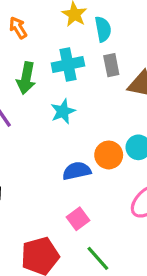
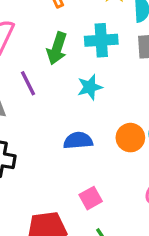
blue semicircle: (77, 171) -> (78, 141), moved

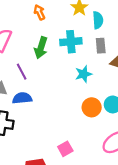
cyan star: (90, 87) -> (83, 74), moved
blue semicircle: (78, 141) -> (22, 98), moved

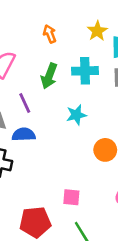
cyan star: (83, 74) -> (76, 115), moved
pink square: (65, 149) -> (71, 197), turned 32

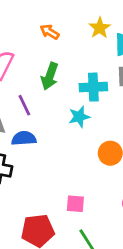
orange arrow: (50, 34) -> (50, 32), turned -36
cyan cross: (85, 71) -> (93, 87), moved

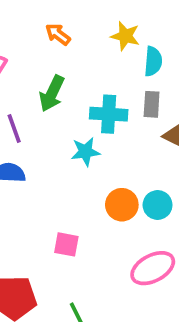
yellow star: (100, 28) -> (125, 36), turned -30
pink square: (75, 204) -> (66, 244), moved

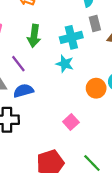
cyan star: (85, 152) -> (65, 64), turned -30
pink square: (66, 244) -> (71, 122), turned -35

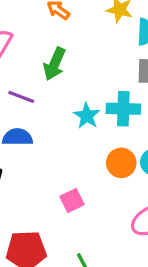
cyan cross: (71, 37) -> (123, 109), moved
purple line: (18, 64) -> (21, 97), turned -48

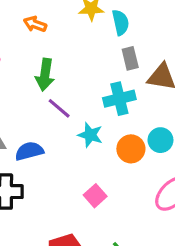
purple line: (21, 97) -> (59, 108), moved, turned 35
cyan star: (87, 116) -> (90, 135), moved

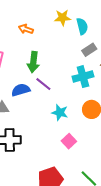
gray rectangle: (130, 58) -> (89, 50), turned 72
cyan star: (90, 135) -> (60, 112), moved
blue semicircle: (29, 151) -> (21, 90), moved

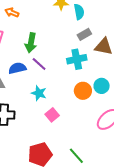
orange arrow: (26, 29) -> (12, 12), moved
cyan star: (60, 112) -> (39, 93), moved
pink square: (69, 141) -> (52, 115), moved

